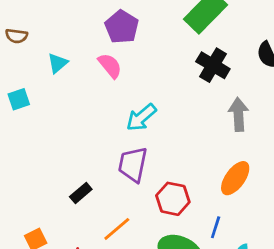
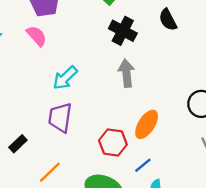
gray arrow: (238, 114) -> (126, 73), moved
red hexagon: (173, 199) -> (113, 142), moved
blue line: (216, 227) -> (143, 165), moved, turned 36

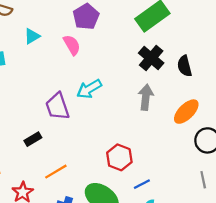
black semicircle: (168, 20) -> (185, 66), moved
purple trapezoid: (60, 118) -> (57, 106), moved, turned -40
orange ellipse: (147, 124) -> (186, 112), moved

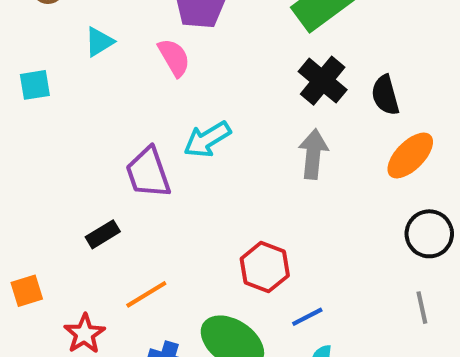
orange ellipse: (186, 112) -> (410, 155), moved

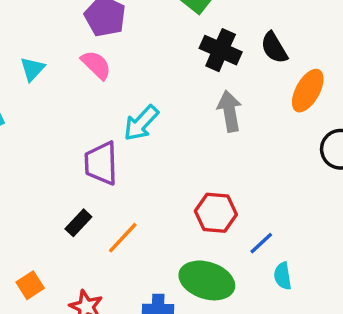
purple trapezoid: (148, 173) -> (101, 163), turned 33
orange line: (146, 294) -> (123, 238), moved

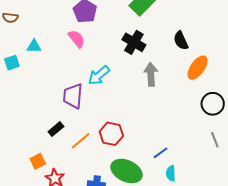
black cross: (221, 50) -> (134, 42), moved
cyan triangle: (32, 69) -> (34, 46), moved, turned 42
red hexagon: (216, 213) -> (111, 134), moved
orange square: (30, 285) -> (38, 161), moved

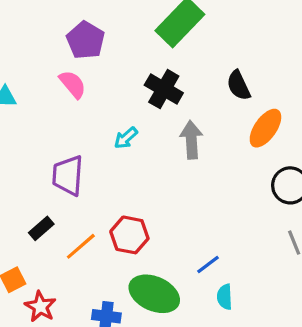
cyan arrow: (99, 75) -> (126, 138), moved, size x0.7

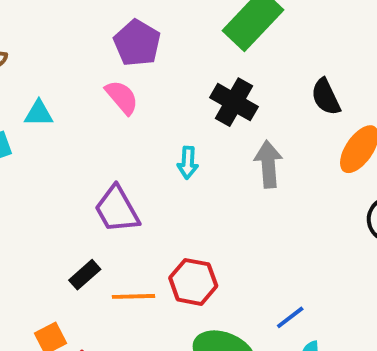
cyan arrow: (126, 138) -> (188, 163), turned -45
purple trapezoid: (68, 175) -> (117, 209), turned -33
orange line: (81, 246) -> (134, 296), turned 40

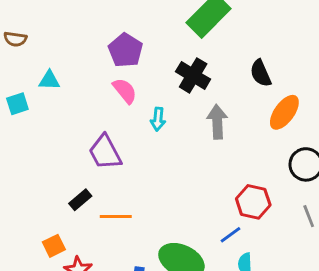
purple pentagon: (137, 43) -> (125, 50), moved
pink semicircle: (122, 97) -> (125, 91), moved
red hexagon: (193, 282) -> (253, 202), moved

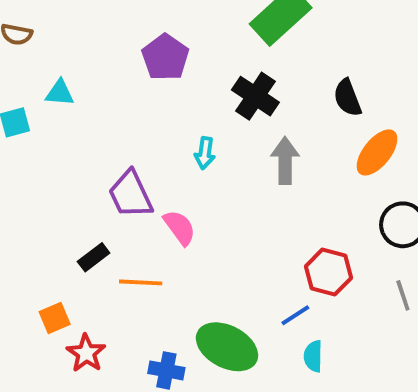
pink semicircle: (125, 91) -> (180, 228), moved

